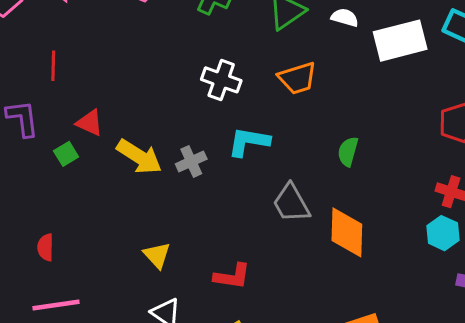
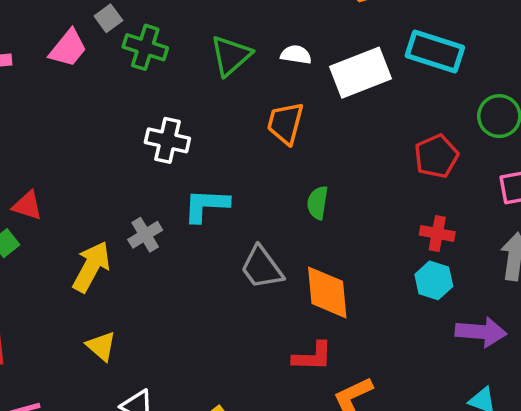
orange trapezoid: (297, 78) -> (285, 123), moved, turned 129
yellow arrow: (139, 157) -> (91, 267), moved, turned -87
yellow triangle: (157, 255) -> (101, 346), moved
red L-shape: (232, 276) -> (313, 357), moved

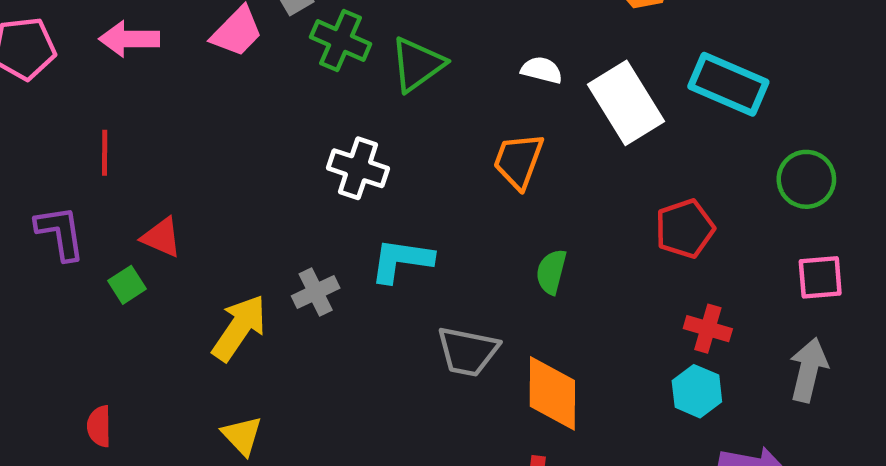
green triangle: (231, 55) -> (417, 64), moved
white rectangle: (361, 73) -> (626, 103), turned 74
red pentagon: (436, 156) -> (685, 229), moved
gray trapezoid: (262, 268) -> (468, 351), turned -48

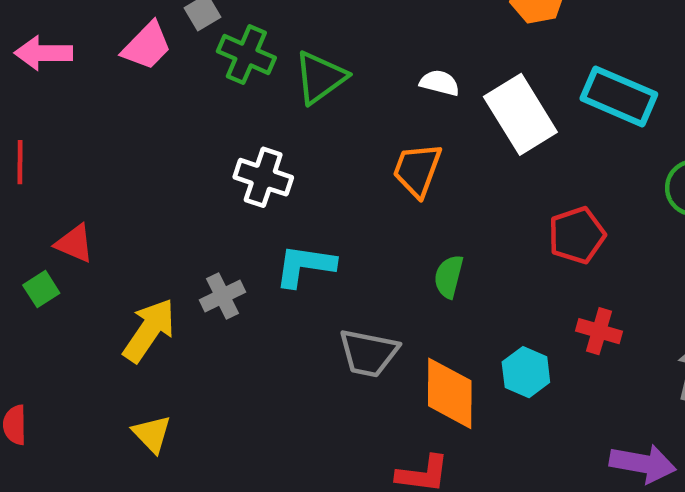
cyan hexagon: (697, 391) -> (526, 372), moved

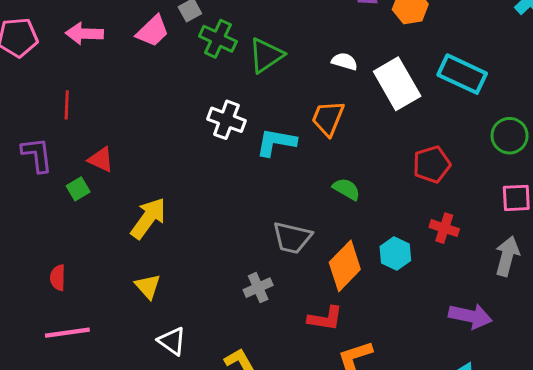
cyan L-shape: (305, 266) -> (276, 142), moved
green semicircle: (449, 276) -> (346, 189), turned 104
gray cross: (222, 296) -> (258, 288), moved
orange diamond: (450, 393) -> (345, 266), turned 42

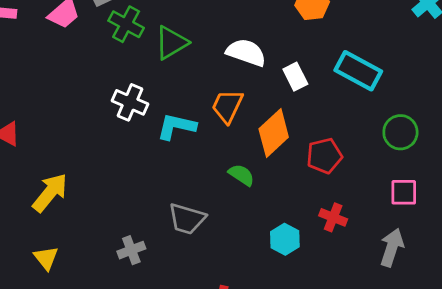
white semicircle: (344, 61) -> (246, 53), size x1.6
white rectangle: (397, 84) -> (295, 77), size x0.6
orange diamond: (345, 266) -> (274, 133), moved
gray cross: (258, 288) -> (131, 250), moved

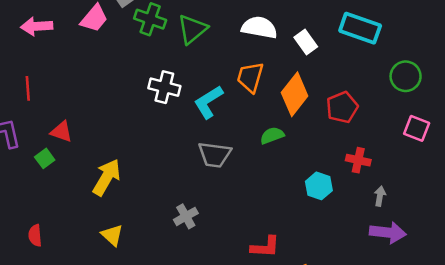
cyan L-shape: (176, 126) -> (208, 102), turned -36
green semicircle: (241, 175) -> (272, 135), turned -45
pink square: (404, 192) -> (417, 128), turned 30
gray trapezoid: (187, 219) -> (215, 155), moved
gray arrow: (392, 248) -> (380, 196), moved, size x0.6

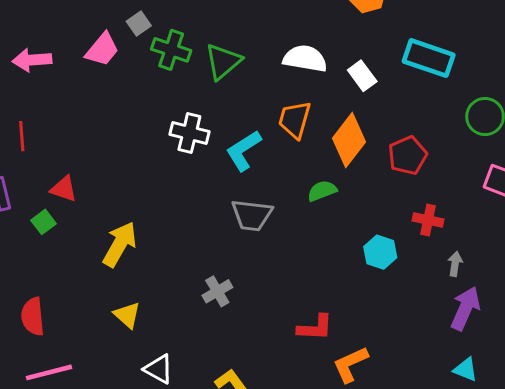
purple arrow: (388, 233) -> (465, 308), turned -72
red semicircle: (35, 235) -> (33, 316), size x1.4

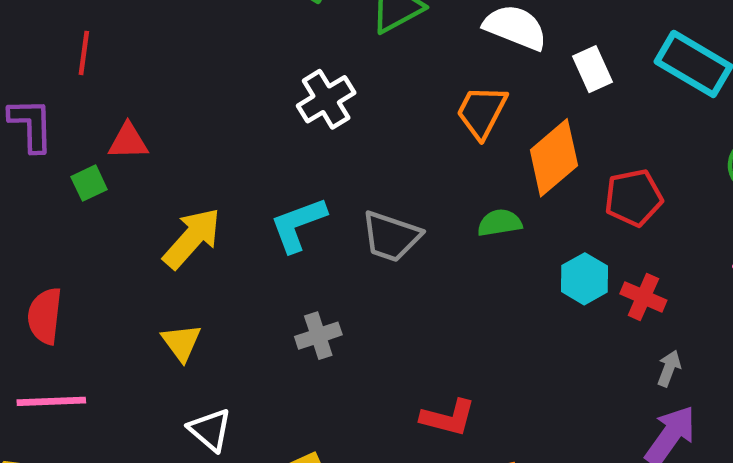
white cross: (189, 133) -> (326, 99), turned 33
cyan L-shape: (244, 151) -> (298, 224), moved
red triangle: (64, 189) -> (128, 141), turned -32
cyan hexagon: (380, 252) -> (584, 279), moved

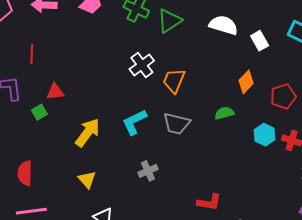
orange trapezoid: (482, 112) -> (174, 81), moved
orange diamond: (554, 158) -> (246, 82), size x0.7

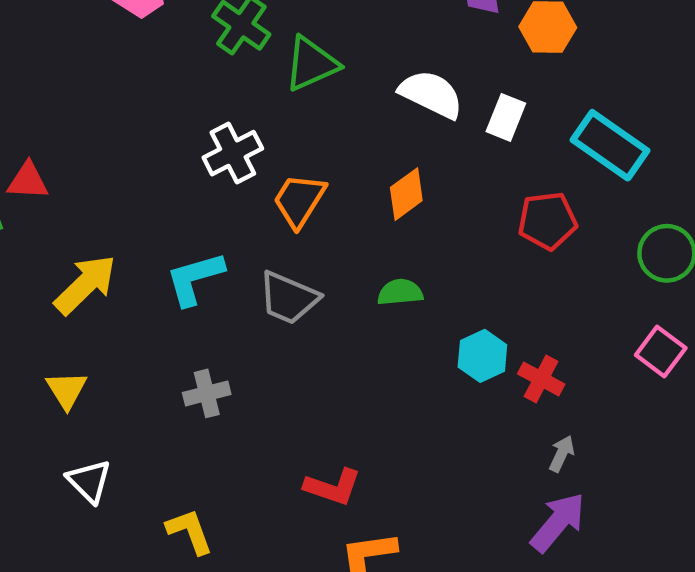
white rectangle: (260, 41) -> (506, 117), moved, turned 42
orange diamond: (246, 82) -> (406, 194), moved
red pentagon: (283, 96) -> (547, 221), moved

